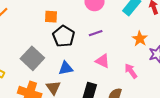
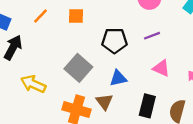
orange square: (51, 17) -> (76, 16), moved
black pentagon: (64, 36) -> (114, 41), turned -30

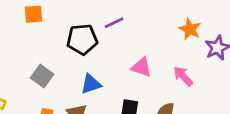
purple line: (152, 36) -> (114, 23), moved
gray square: (78, 68) -> (42, 76), size x0.7

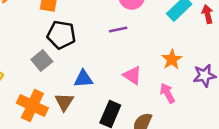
orange star: (190, 29) -> (172, 59), moved
black pentagon: (82, 39) -> (61, 35), moved

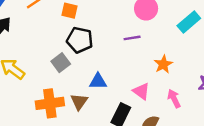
orange star: (172, 59) -> (163, 64), moved
pink triangle: (132, 75) -> (141, 91), moved
orange cross: (32, 106) -> (50, 103), turned -36

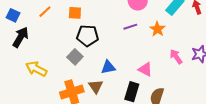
orange star: (163, 64) -> (157, 29), moved
pink arrow: (174, 99) -> (176, 57), moved

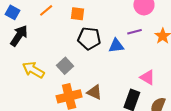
gray square: (75, 57) -> (65, 66), moved
blue triangle: (108, 67) -> (116, 46), moved
brown triangle: (96, 86) -> (94, 92), turned -35

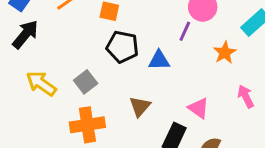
purple line: (135, 32) -> (185, 31), moved, turned -56
brown triangle: (94, 92) -> (140, 106), moved, turned 42

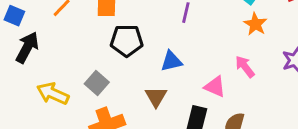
orange star: (225, 53) -> (255, 24), moved
blue triangle: (159, 60) -> (171, 61), moved
pink arrow: (246, 96) -> (245, 67), moved

